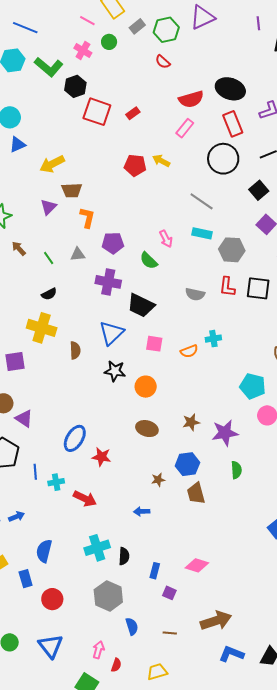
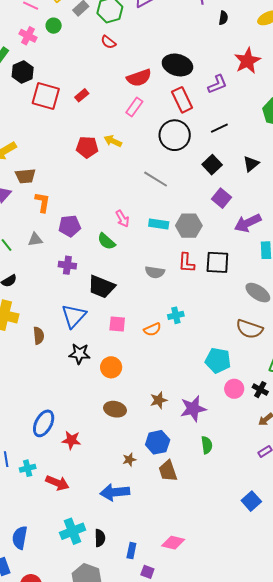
cyan rectangle: (202, 233) -> (159, 224), moved
purple cross: (108, 282) -> (67, 265), size x0.7
blue arrow: (142, 511) -> (115, 492), size x1.8

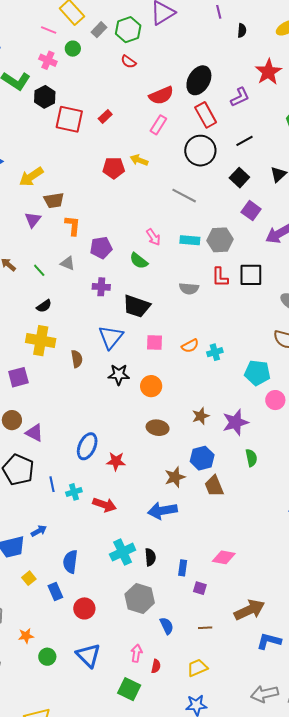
black ellipse: (177, 65) -> (199, 80), turned -72
gray triangle: (35, 240) -> (68, 263), turned 35
cyan cross: (176, 315) -> (215, 352), moved
brown star: (129, 460) -> (175, 477), size x1.5

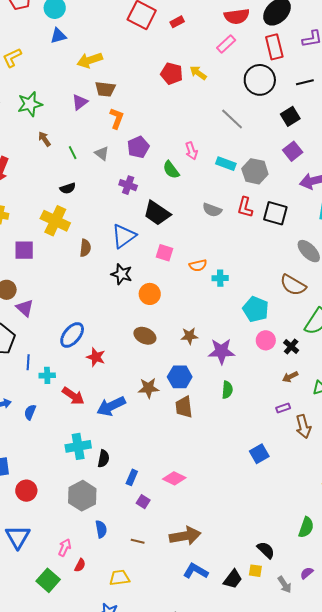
purple pentagon: (101, 248) -> (138, 147), turned -30
blue arrow: (162, 511) -> (111, 406), moved, turned -32
blue semicircle: (70, 562) -> (30, 412), moved, size x0.7

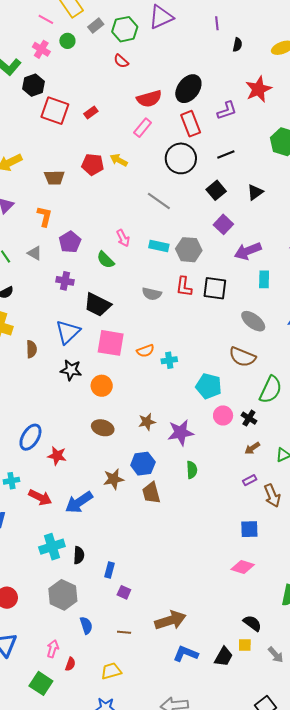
brown trapezoid: (105, 89) -> (54, 178), moved
pink square: (165, 253) -> (111, 343), size x1.6
blue square: (259, 454) -> (249, 529), moved, turned 36
pink diamond: (174, 478) -> (243, 567), moved

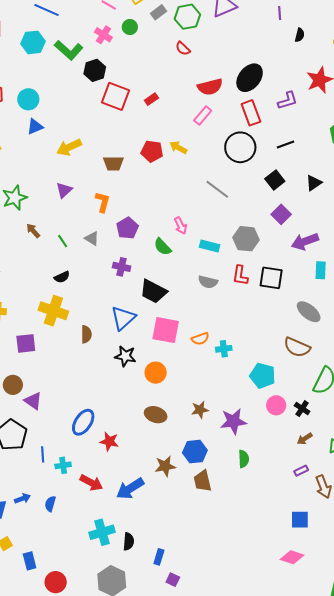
cyan rectangle: (159, 246) -> (210, 246), moved

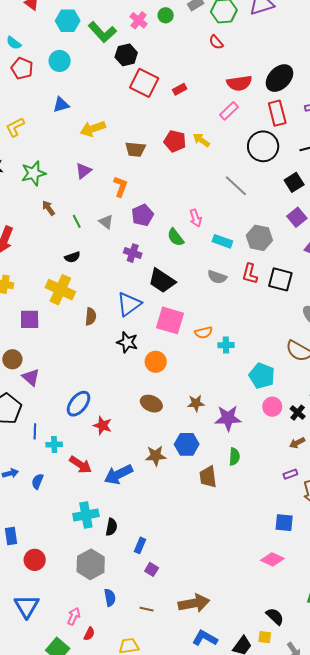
cyan circle: (28, 99) -> (60, 61), moved
brown trapezoid: (203, 481) -> (208, 477), moved

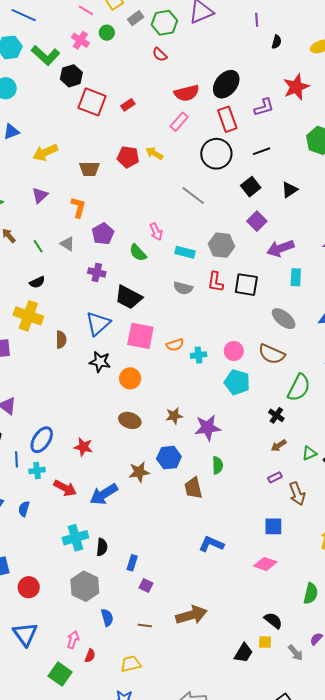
blue ellipse: (79, 404) -> (42, 440), moved
pink circle: (272, 407) -> (234, 351), moved
blue L-shape: (205, 638) -> (211, 544), moved

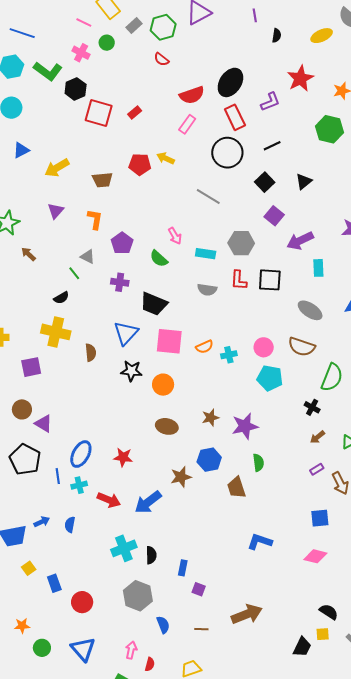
green line: (38, 246) -> (74, 273), moved

